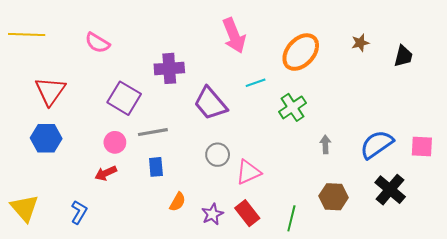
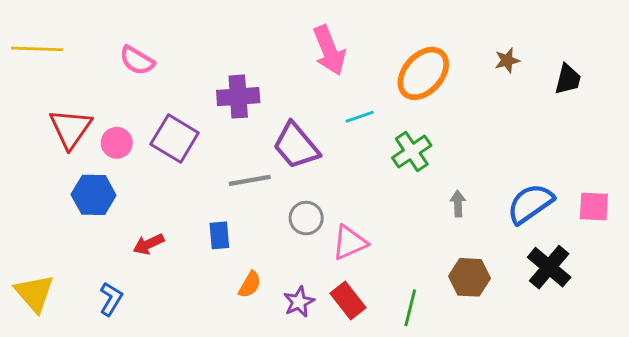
gray line: (153, 132) -> (250, 180), moved
blue hexagon: (46, 138) -> (94, 195), moved
pink circle: (115, 142) -> (117, 143), moved

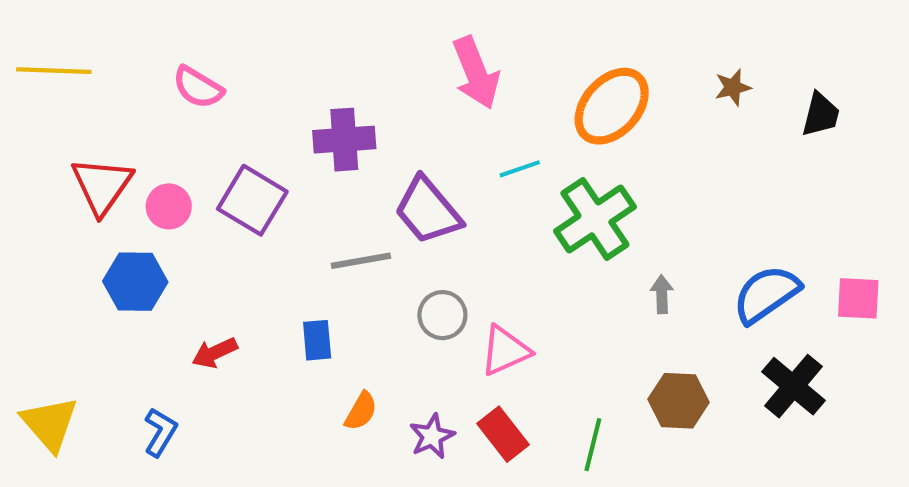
green cross: (412, 152) -> (595, 219), size x1.4

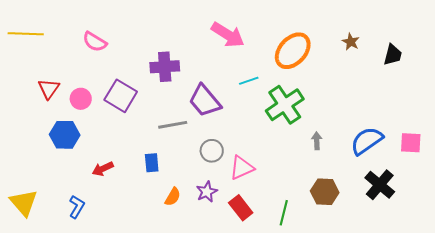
pink arrow: (476, 73) -> (228, 35), turned -36
brown star: (733, 87) -> (351, 42), turned -30
red triangle: (102, 186) -> (49, 89), size x0.7
purple star: (432, 436) -> (207, 192), moved

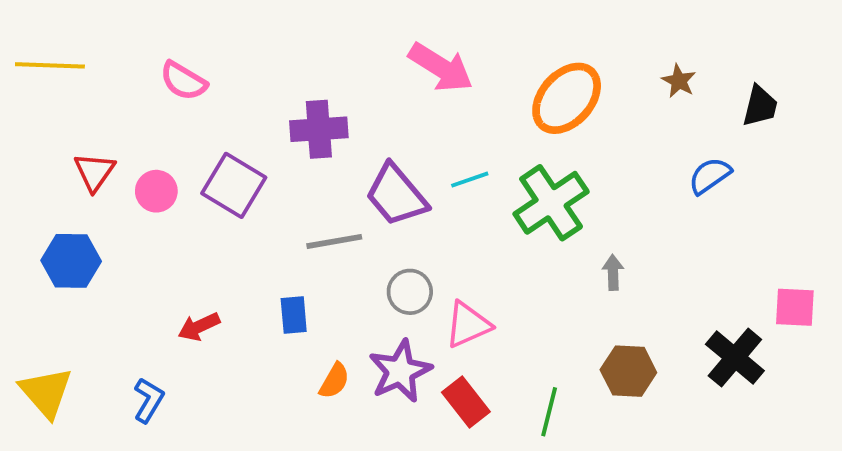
cyan line: (249, 81) -> (470, 180), moved
blue hexagon: (65, 135) -> (71, 261), moved
blue semicircle: (367, 141) -> (710, 176), moved, size x0.7
pink square: (411, 143) -> (795, 307), moved
purple star: (207, 192) -> (400, 371), size x1.5

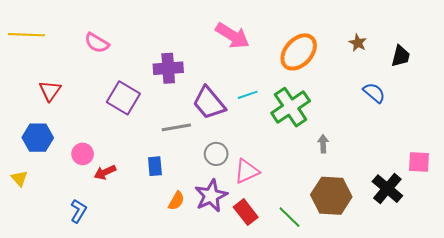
blue semicircle: (710, 176) -> (374, 93), turned 75
pink circle: (156, 191) -> (83, 154), moved
brown hexagon: (628, 371) -> (331, 196), size x1.4
yellow triangle: (46, 392) -> (19, 178), moved, size x0.6
green line: (549, 412) -> (290, 217), turned -60

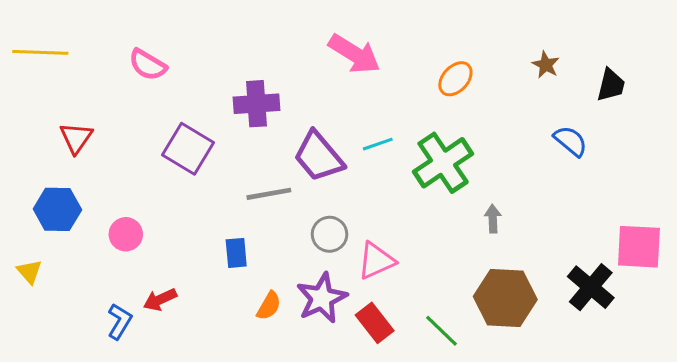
orange ellipse: (299, 52) -> (455, 79), size x0.6
pink square: (419, 162) -> (639, 247), size x1.4
red arrow: (105, 172) -> (160, 300), moved

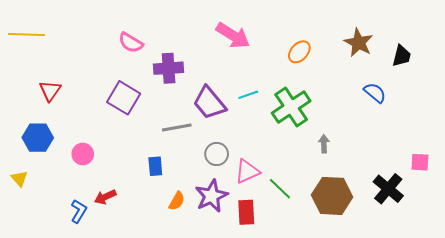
pink semicircle: (148, 65) -> (131, 43), moved
brown star: (546, 65) -> (359, 43), size x1.6
pink square: (639, 247) -> (420, 162), size x0.6
red rectangle: (375, 323) -> (246, 212), turned 35
green line: (441, 331) -> (280, 189), moved

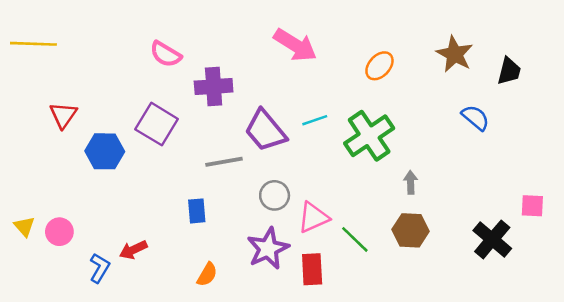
blue hexagon: (38, 138) -> (105, 151), moved
pink circle: (83, 154) -> (59, 232), moved
brown hexagon: (332, 196) -> (411, 230), moved, size x0.7
orange semicircle: (177, 201) -> (207, 274), moved

